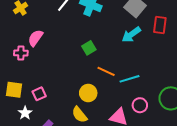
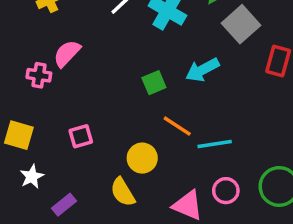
cyan arrow: (131, 35) -> (202, 70), moved
pink square: (39, 94) -> (81, 136), moved

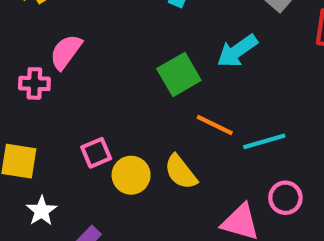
green square: (154, 83) -> (179, 75), size x1.4
yellow circle: (142, 158) -> (131, 175), moved
yellow semicircle: (123, 192) -> (181, 172), moved

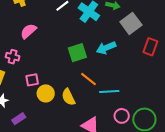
pink cross: (34, 83) -> (13, 57), moved
pink circle: (285, 198) -> (122, 116), moved

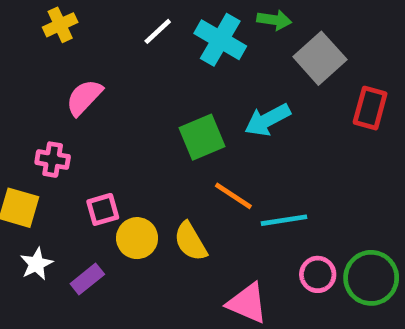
purple rectangle: (19, 119) -> (87, 279), moved

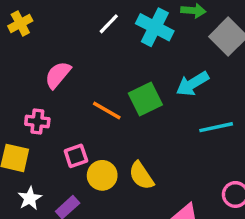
yellow cross: (60, 25) -> (20, 23), moved
orange line: (233, 196) -> (107, 111), moved
cyan line: (284, 220) -> (216, 127), moved

